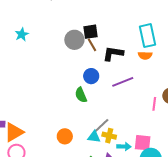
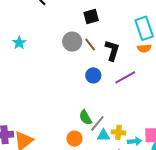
black square: (91, 32) -> (91, 16), moved
black L-shape: (113, 54) -> (112, 50), turned 105
green semicircle: (81, 95) -> (85, 117), moved
gray line: (101, 126) -> (97, 123), moved

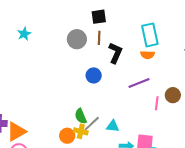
brown line: (90, 44) -> (99, 38), moved, turned 32
purple line: (125, 77) -> (139, 83), moved
yellow cross: (118, 132) -> (81, 131), moved
cyan triangle: (103, 135) -> (113, 126), moved

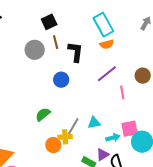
pink line: (157, 103) -> (122, 92), moved
green semicircle: (81, 116) -> (43, 114), moved, turned 91

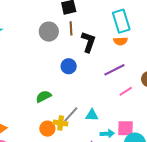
pink line: (122, 92) -> (126, 91), turned 56

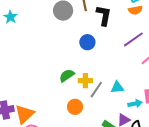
yellow cross: (61, 123) -> (85, 81), moved

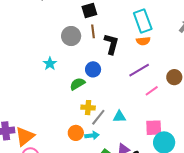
cyan star: (10, 17) -> (50, 64), moved
green semicircle: (67, 76) -> (77, 84), moved
cyan arrow: (135, 104) -> (92, 135), moved

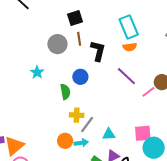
purple line: (139, 70) -> (126, 76), turned 75
green semicircle: (77, 84) -> (65, 92), turned 112
pink line: (152, 91) -> (148, 92), moved
cyan triangle: (119, 117) -> (109, 134), moved

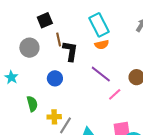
brown line: (79, 39) -> (59, 40), moved
green semicircle: (65, 92) -> (32, 104), moved
pink line: (148, 92) -> (115, 94), moved

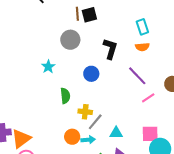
cyan rectangle: (99, 25) -> (142, 27), size x0.7
brown line: (59, 40) -> (77, 14), moved

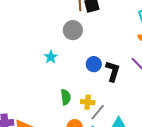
black L-shape: (110, 49) -> (113, 71), moved
green semicircle: (65, 96) -> (66, 97), moved

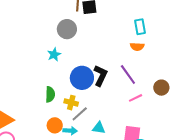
cyan star: (51, 57) -> (54, 55), moved
blue circle: (94, 64) -> (82, 78), moved, size x1.5

